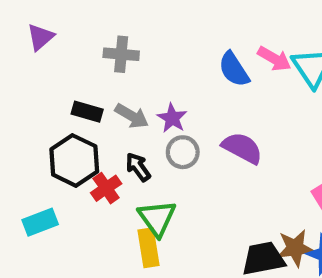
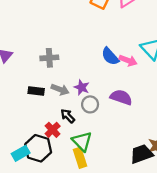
pink arrow: (274, 59) -> (128, 60), moved
black hexagon: (74, 160) -> (38, 148), moved

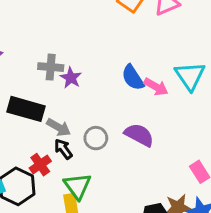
purple star: (82, 87) -> (71, 78), moved
gray arrow: (60, 90) -> (59, 127), moved
black rectangle: (36, 91) -> (26, 109), size x1.6

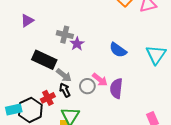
blue semicircle: (133, 78) -> (118, 50), turned -30
pink arrow: (156, 87) -> (100, 80), moved
purple semicircle: (139, 135) -> (116, 88), turned -120

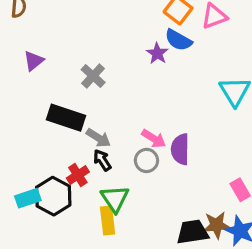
gray cross: (65, 35) -> (93, 76), turned 35
purple star: (77, 44) -> (157, 53), moved
blue semicircle: (118, 50) -> (178, 40), moved
gray circle: (87, 86) -> (146, 160), moved

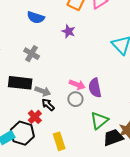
blue semicircle: (178, 40) -> (36, 17), moved
green triangle: (115, 199) -> (99, 121), moved, turned 36

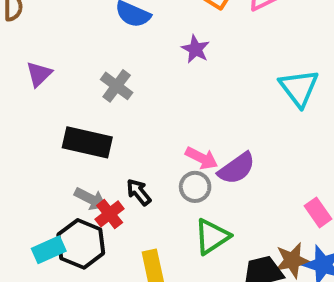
purple semicircle: (95, 88) -> (237, 168), turned -120
gray arrow: (43, 91) -> (90, 199), moved
green triangle: (99, 121) -> (212, 237), moved

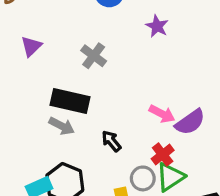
gray circle: (195, 187) -> (143, 178), moved
gray arrow: (90, 199) -> (62, 126), moved
red cross: (110, 214) -> (163, 155), moved

